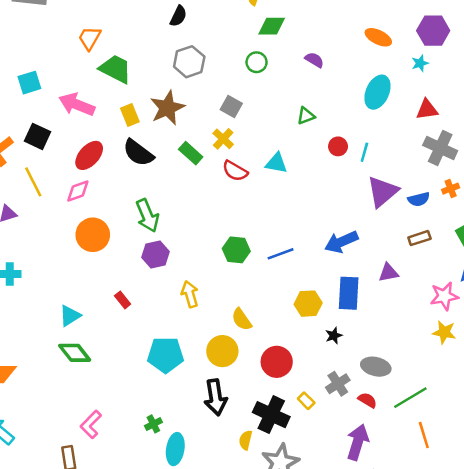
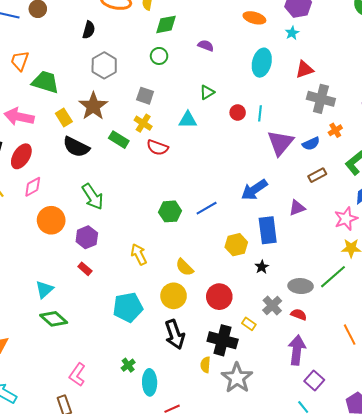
red ellipse: (89, 155) -> (21, 156), moved
cyan triangle: (276, 163) -> (188, 120), moved
purple hexagon: (156, 254) -> (87, 237), moved
green line: (410, 398) -> (333, 277), moved

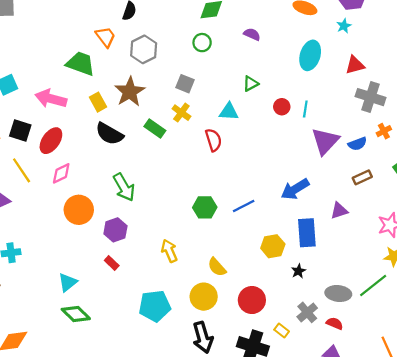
orange trapezoid: (20, 61) -> (106, 37), moved, turned 120
red semicircle: (157, 147) -> (213, 140), moved, turned -130

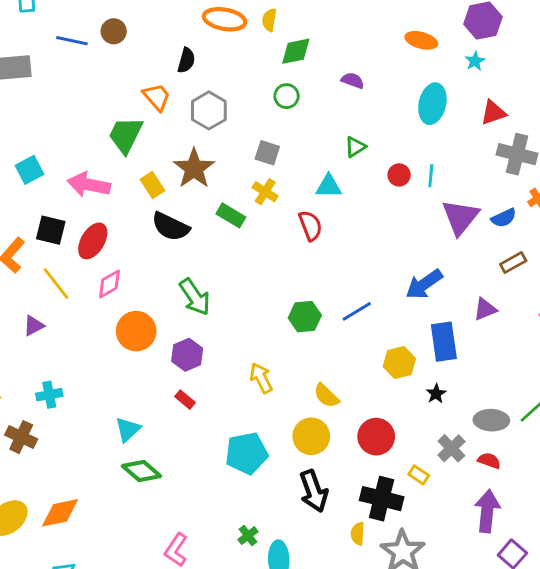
green trapezoid: (81, 64) -> (126, 135), turned -80

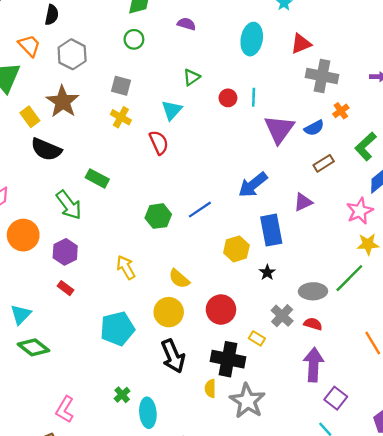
cyan triangle: (329, 186) -> (172, 110), turned -45
green rectangle: (231, 215) -> (97, 178), moved

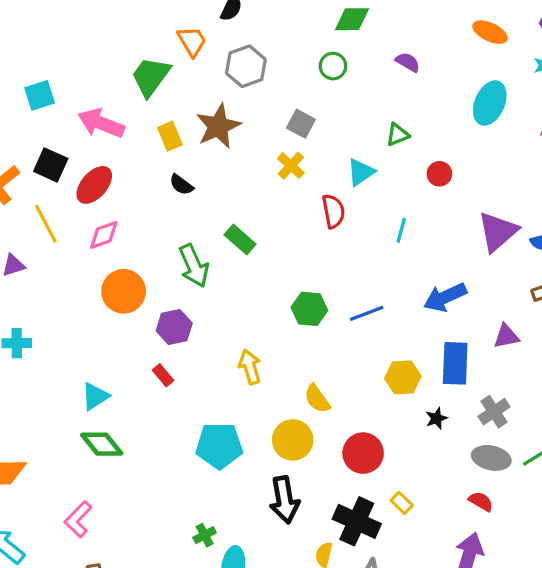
cyan line: (254, 97) -> (401, 230), moved
black semicircle: (46, 149) -> (181, 185), size x0.6
gray cross: (282, 316) -> (494, 412), moved
pink L-shape: (65, 409) -> (78, 519), moved

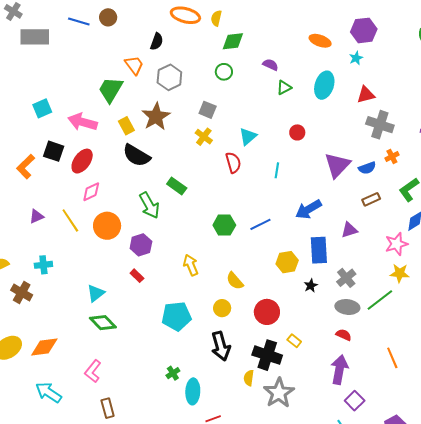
green triangle: (397, 135) -> (284, 88), moved
black semicircle: (181, 185) -> (137, 155), size x1.8
yellow line: (46, 224) -> (70, 220), moved
yellow circle: (293, 440) -> (222, 308), size x0.7

